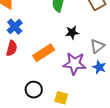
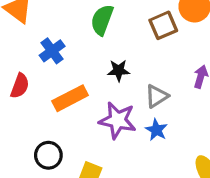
blue cross: (15, 27) -> (52, 51), moved

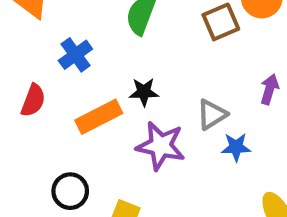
black star: (119, 70) -> (144, 92), moved
blue star: (156, 130) -> (236, 147), moved, turned -30

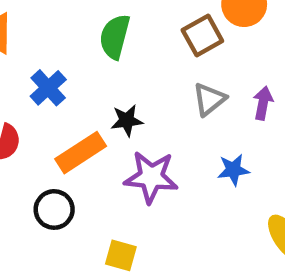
gray triangle: (212, 114) -> (209, 99), moved
black circle: (70, 191) -> (54, 209), moved

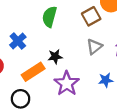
purple star: (151, 177) -> (67, 83), turned 30

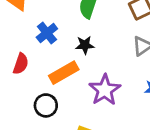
black star: (55, 57) -> (85, 45), moved

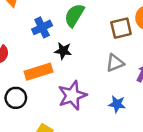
blue cross: (47, 33) -> (42, 27), moved

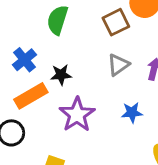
blue cross: (42, 27) -> (24, 60), moved
black star: (63, 51) -> (61, 75), moved

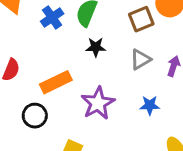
blue cross: (24, 60) -> (52, 18), moved
black star: (61, 75) -> (96, 47), moved

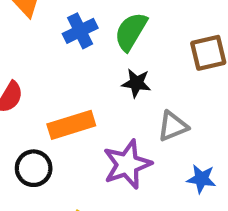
gray triangle: (140, 59) -> (173, 126), moved

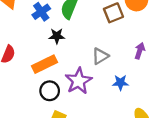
black star: (136, 83) -> (57, 36), moved
black circle: (34, 168) -> (50, 91), moved

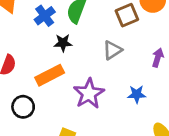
gray triangle: (100, 56) -> (112, 50), moved
black circle: (50, 91) -> (23, 107), moved

